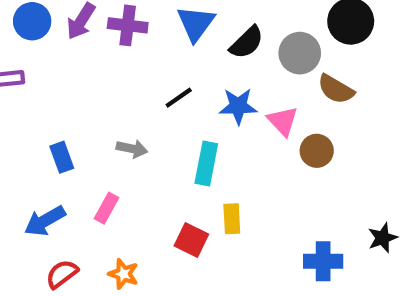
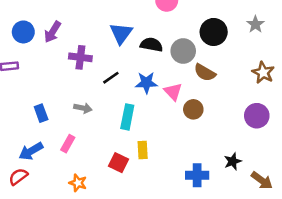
purple cross: (128, 25) -> (80, 57), moved
black semicircle: (247, 42) -> (151, 45), turned -125
red semicircle: (62, 274) -> (18, 177), moved

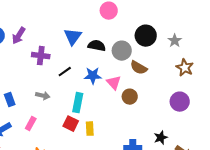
gray star: (255, 24) -> (175, 41), moved
red square: (118, 163) -> (71, 124), moved

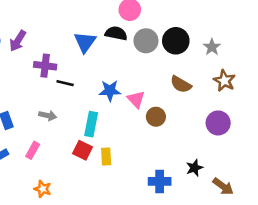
black semicircle: (97, 46) -> (116, 33), moved
gray circle: (122, 51) -> (146, 41), moved
brown semicircle: (139, 68) -> (181, 84), moved
black line: (65, 72) -> (65, 83), moved, turned 48

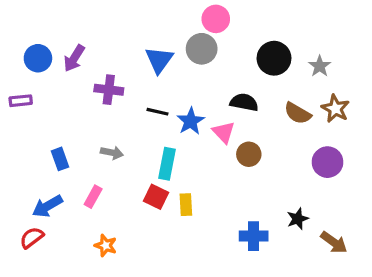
black semicircle: (116, 33) -> (244, 102), moved
gray circle: (146, 41) -> (202, 49), moved
black line: (65, 83) -> (158, 112), moved
brown semicircle: (181, 84) -> (298, 113), moved
blue star: (110, 91) -> (191, 121), turned -30

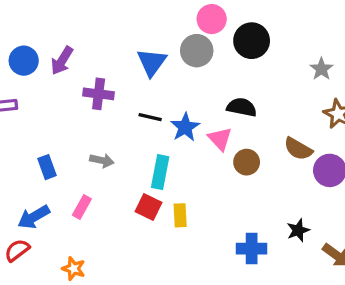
black circle: (274, 58) -> (252, 41), moved
brown semicircle: (298, 113) -> (298, 149), moved
orange star: (106, 245) -> (74, 269), moved

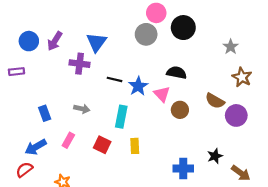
blue triangle: (152, 62) -> (96, 42), moved
red square: (148, 207) -> (102, 145), moved

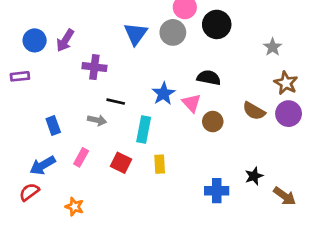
blue triangle: (96, 42) -> (136, 34), moved
black line: (115, 79) -> (116, 102), moved
purple circle: (236, 115) -> (289, 114), moved

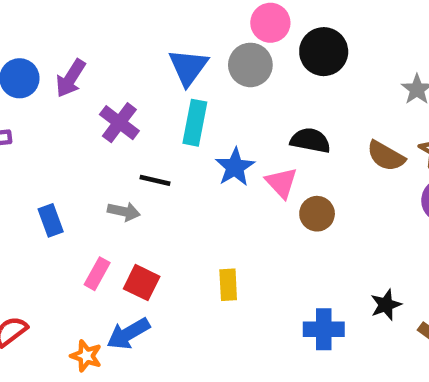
purple cross: (94, 67) -> (119, 123), turned 30
brown semicircle: (254, 111) -> (386, 156), moved
cyan rectangle: (144, 130) -> (195, 123), moved
red square: (121, 163) -> (142, 283), moved
blue arrow: (43, 165) -> (128, 334), moved

